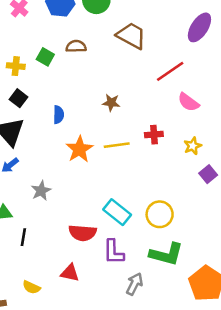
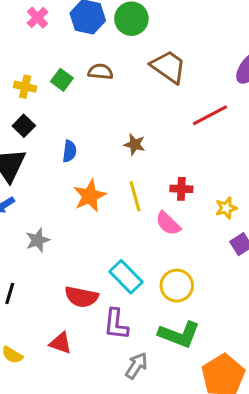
pink semicircle: (188, 102) -> (168, 223), moved
yellow line: (117, 145) -> (135, 196), turned 75

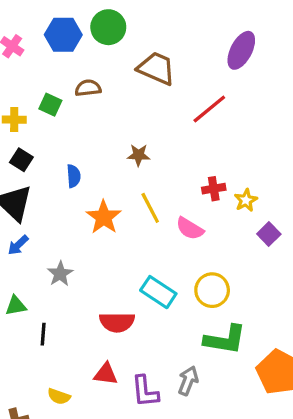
red cross: (181, 189) -> (214, 189), moved
purple L-shape: (116, 324) -> (145, 391), moved

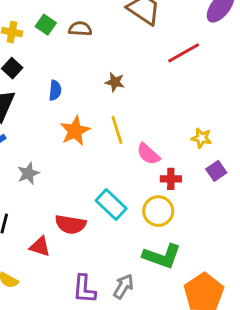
brown semicircle: (88, 88) -> (80, 29), moved
red cross: (214, 189) -> (171, 179), moved
yellow star: (246, 200) -> (202, 138), turned 30
red triangle: (106, 374) -> (40, 247), moved

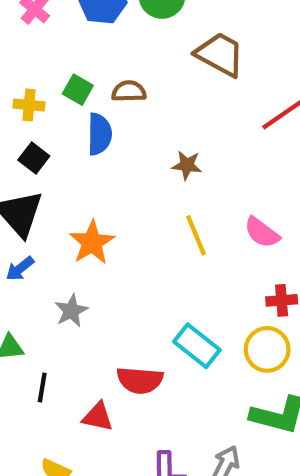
blue semicircle: (55, 90) -> (99, 134), moved, size x1.4
orange star: (75, 131) -> (92, 243), moved
pink semicircle: (148, 154) -> (262, 233), moved

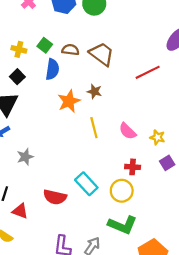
brown trapezoid: (220, 54) -> (102, 54), moved
orange star: (92, 243) -> (69, 101), moved
red triangle: (98, 417) -> (20, 211), moved

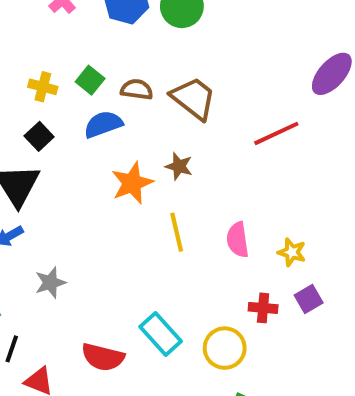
blue semicircle: (52, 69) -> (103, 124), turned -120
pink semicircle: (128, 131) -> (238, 240), turned 36
red cross: (133, 167) -> (263, 308), moved

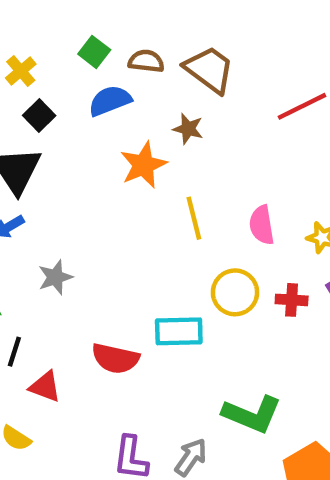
yellow cross: (43, 87) -> (21, 71), moved, turned 36
brown star: (179, 166) -> (188, 129), moved
cyan rectangle: (161, 334) -> (179, 331), turned -48
yellow circle: (225, 348) -> (235, 292), moved

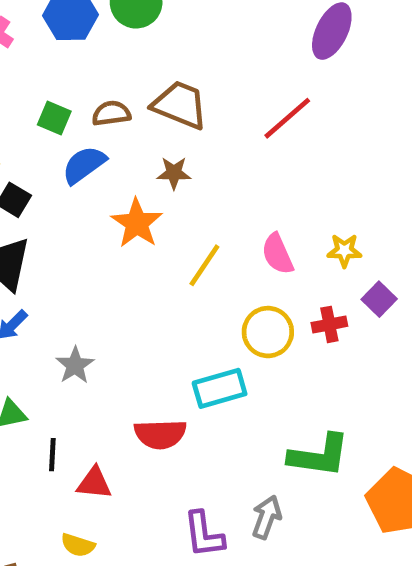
yellow line: (194, 218) -> (204, 265), turned 63

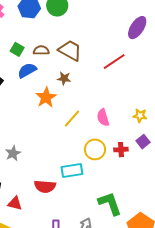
yellow star: (344, 251) -> (140, 116), moved
green L-shape: (319, 455) -> (110, 204), turned -124

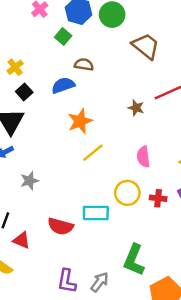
green square: (17, 49) -> (63, 37), moved
brown trapezoid: (70, 50) -> (146, 46), moved
brown star: (64, 78) -> (136, 108), moved
yellow line: (72, 118) -> (93, 153), moved
green L-shape: (110, 204) -> (134, 260), turned -148

